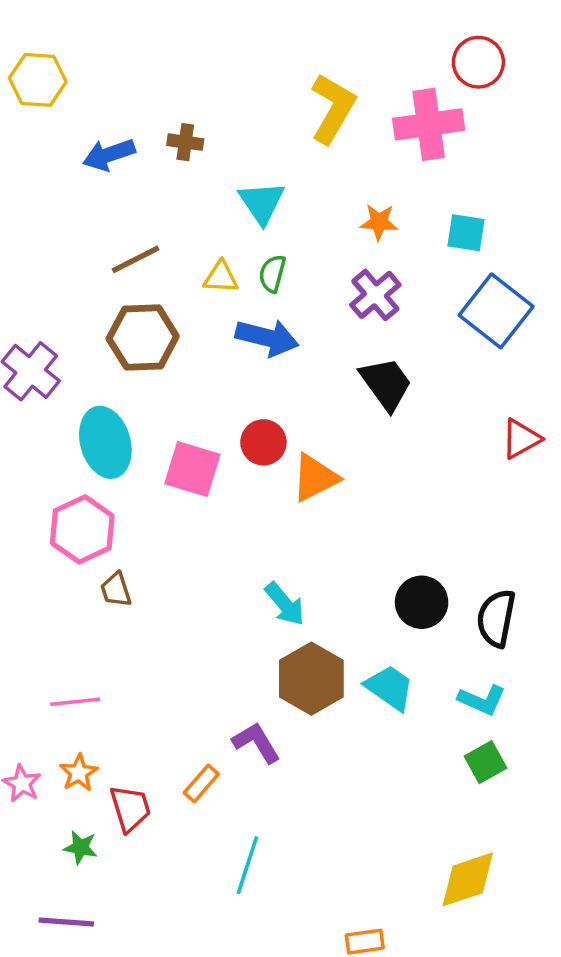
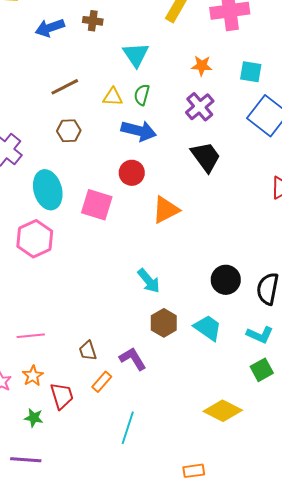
brown hexagon: (143, 338) -> (69, 131), size x0.6
red circle: (263, 442) -> (132, 173), moved
brown trapezoid: (116, 590) -> (88, 351), moved
brown hexagon: (311, 679) -> (164, 323), size x0.7
yellow diamond: (468, 879) -> (223, 411), moved, turned 45

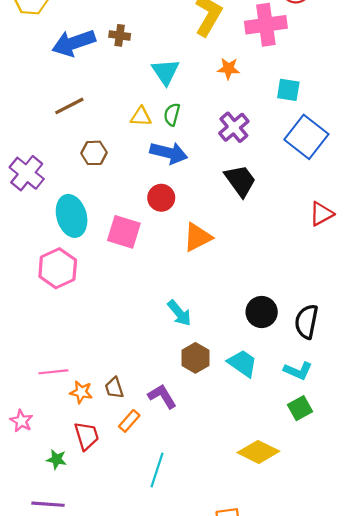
blue arrow: (50, 28) -> (74, 43), size x1.4
orange star: (202, 66) -> (229, 69), moved
brown line: (65, 87) -> (69, 106), moved
orange star: (33, 376) -> (81, 392), moved, turned -30

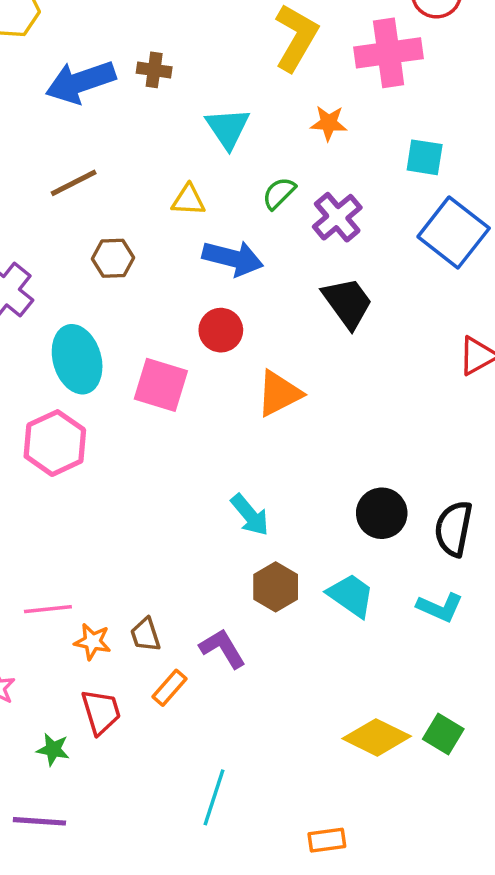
green semicircle: (172, 114) -> (279, 193), moved, turned 30
green square: (300, 408) -> (443, 734), moved, turned -30
cyan line: (157, 470) -> (214, 797), moved

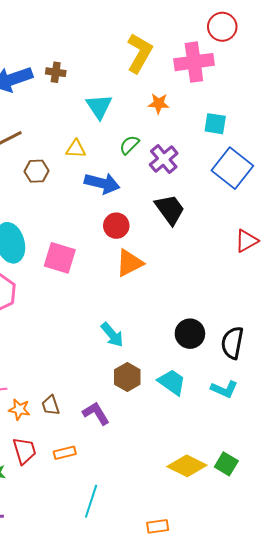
brown hexagon: (113, 258) -> (37, 171), moved
red circle: (221, 330) -> (116, 226), moved
orange rectangle: (169, 688) -> (65, 453), moved, turned 35

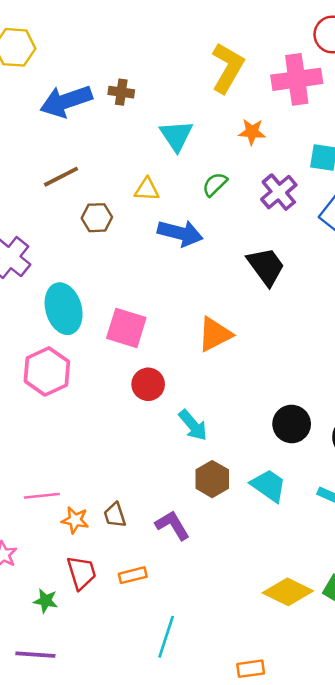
purple cross: (164, 159) -> (279, 192), moved
red circle: (116, 226) -> (148, 384), moved

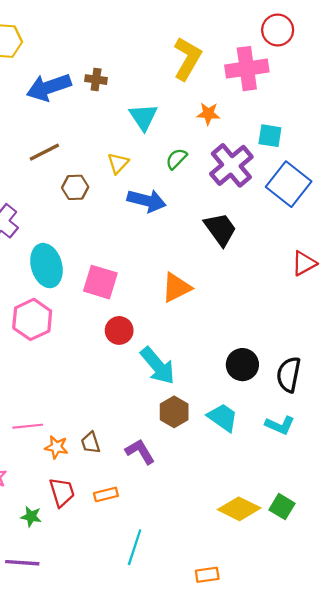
yellow triangle: (147, 190) -> (118, 163), turned -50
purple cross: (279, 192) -> (231, 165), size x1.4
cyan arrow: (193, 425) -> (158, 366), size x1.4

